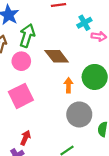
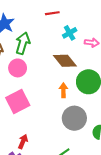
cyan cross: (84, 23) -> (70, 33), moved
brown diamond: (57, 56) -> (65, 61), moved

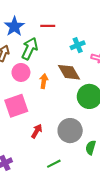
red line: (52, 13) -> (48, 26), moved
orange arrow: (63, 90) -> (44, 81), moved
red arrow: (23, 142) -> (37, 131), moved

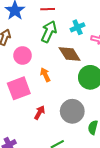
green arrow: (30, 49) -> (49, 32), moved
orange arrow: (44, 81) -> (45, 75), moved, turned -32

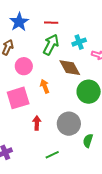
red arrow: (40, 113) -> (37, 123), turned -32

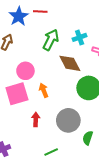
red line: (51, 23) -> (40, 12), moved
pink circle: (24, 66) -> (25, 71), moved
orange arrow: (45, 86) -> (44, 90), moved

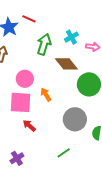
red line: (40, 12) -> (29, 19), turned 32
pink square: (17, 94) -> (21, 102), turned 30
red arrow: (36, 119) -> (29, 126), moved, turned -40

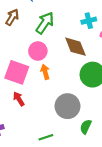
green arrow: (44, 44) -> (45, 23), moved
pink circle: (25, 79) -> (38, 51), moved

